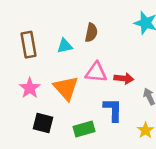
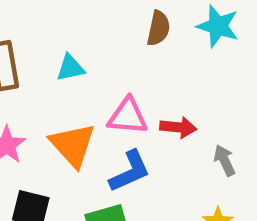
brown semicircle: (91, 33) -> (158, 28), moved
blue L-shape: (113, 110) -> (130, 171), moved, turned 65

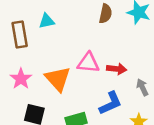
cyan triangle: (70, 68) -> (47, 21), moved
blue L-shape: (130, 171) -> (110, 103), moved

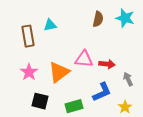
orange triangle: (58, 79) -> (59, 72), turned 35

